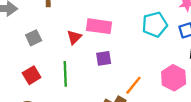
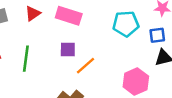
red triangle: (74, 37) -> (33, 13), moved
orange line: (133, 85) -> (86, 66), moved

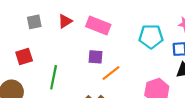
green line: (26, 59) -> (54, 77), moved

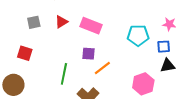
red square: (24, 57) -> (25, 53), turned 35
green line: (54, 77) -> (64, 74), moved

